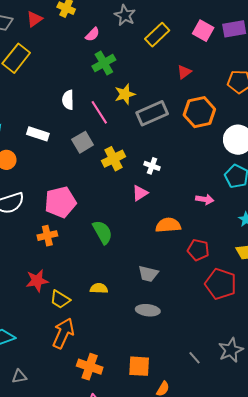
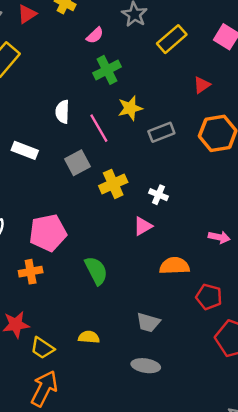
gray rectangle: (152, 113) -> (161, 132), size x0.7

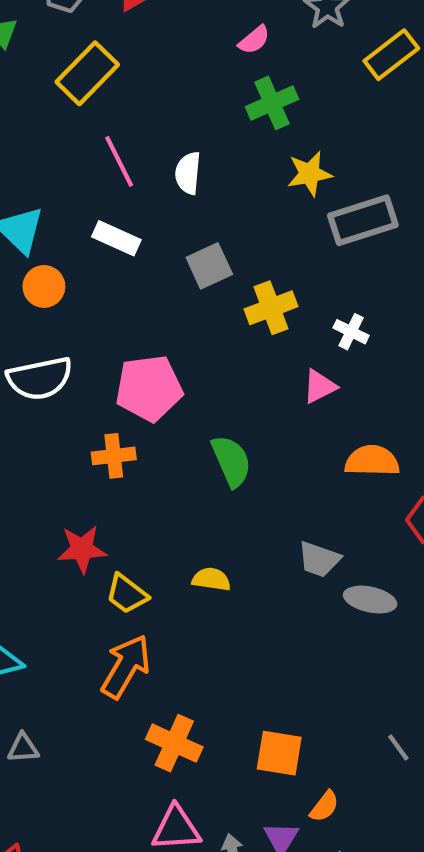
pink line: (99, 128) -> (119, 161), moved
gray rectangle: (161, 132) -> (363, 220), size x1.4
gray ellipse: (146, 366) -> (370, 600), moved

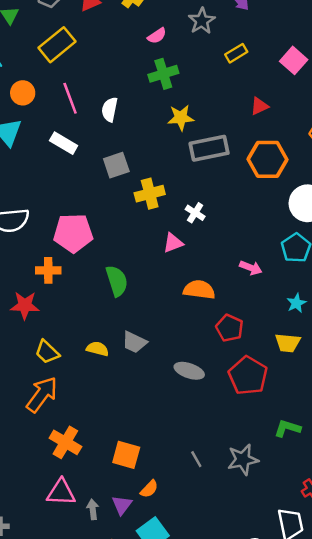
yellow rectangle: (391, 55) -> (236, 53), size x0.7
orange circle: (44, 286) -> (23, 93), moved
red star: (82, 549) -> (25, 305), moved
gray trapezoid: (319, 559) -> (134, 342), moved

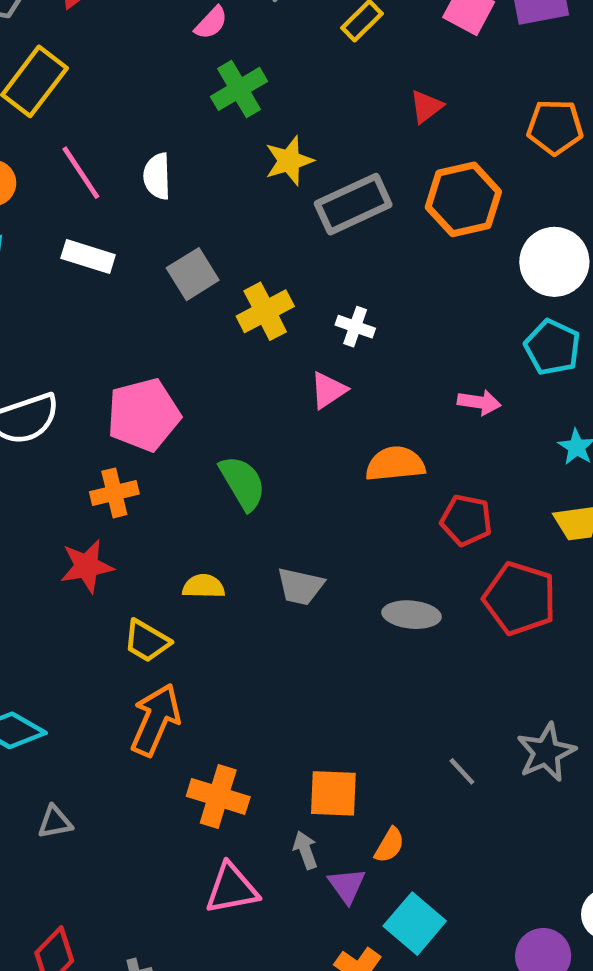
yellow semicircle: (98, 349) -> (204, 586), moved
gray arrow: (93, 509) -> (305, 850), moved

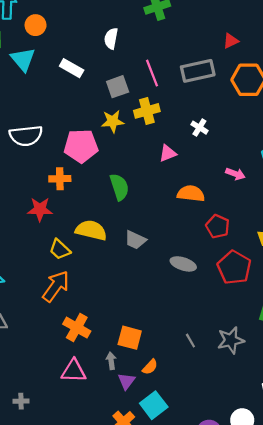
red triangle: (426, 107) -> (231, 41), moved
yellow star: (289, 161) -> (113, 121), moved
pink line: (81, 173) -> (152, 73), moved
white cross: (355, 327) -> (199, 128), moved
yellow semicircle: (204, 586) -> (91, 230), size x1.6

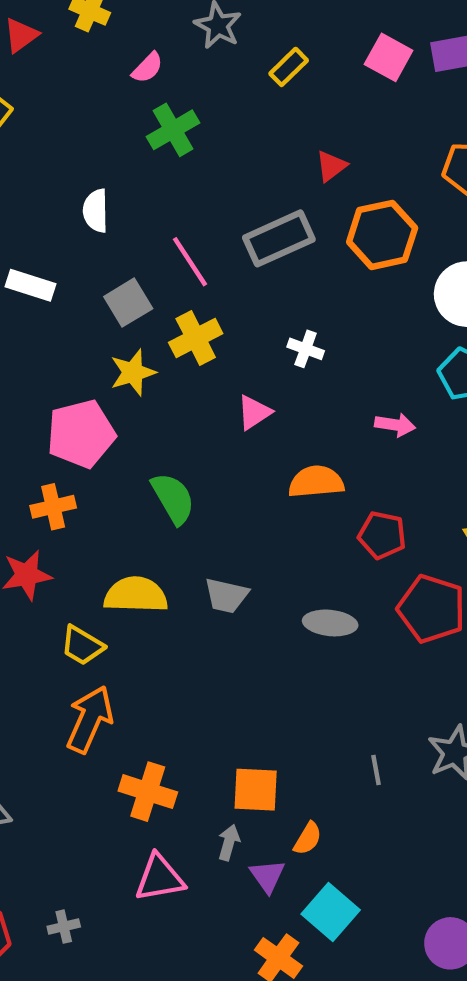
gray line: (190, 341) -> (376, 770), turned 32
gray arrow: (111, 361) -> (229, 842), turned 35
gray cross: (21, 401) -> (64, 927), moved

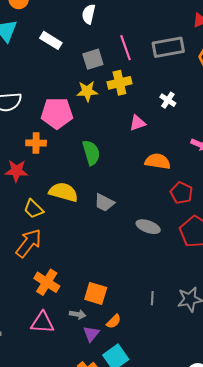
gray arrow: (229, 842) -> (78, 314), turned 70

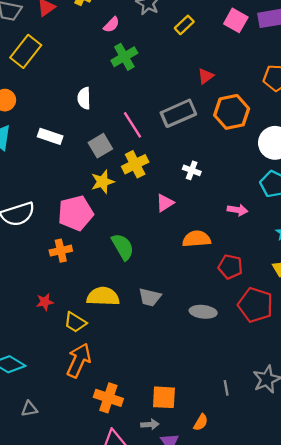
red star: (16, 171) -> (45, 302), moved, size x0.7
orange semicircle: (114, 321) -> (201, 422), moved

